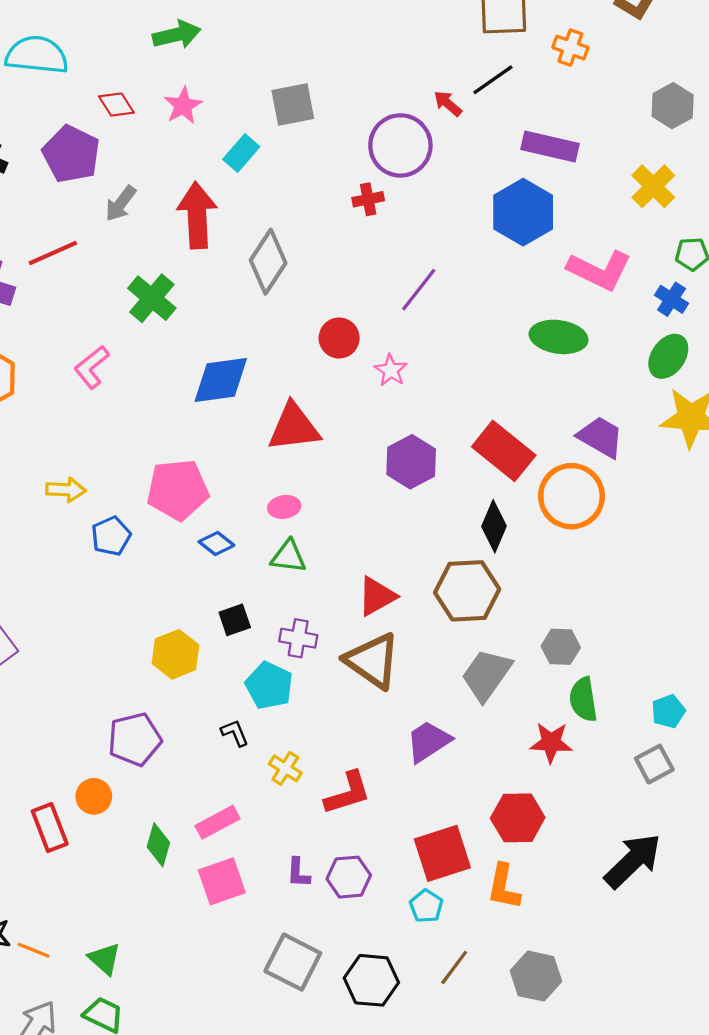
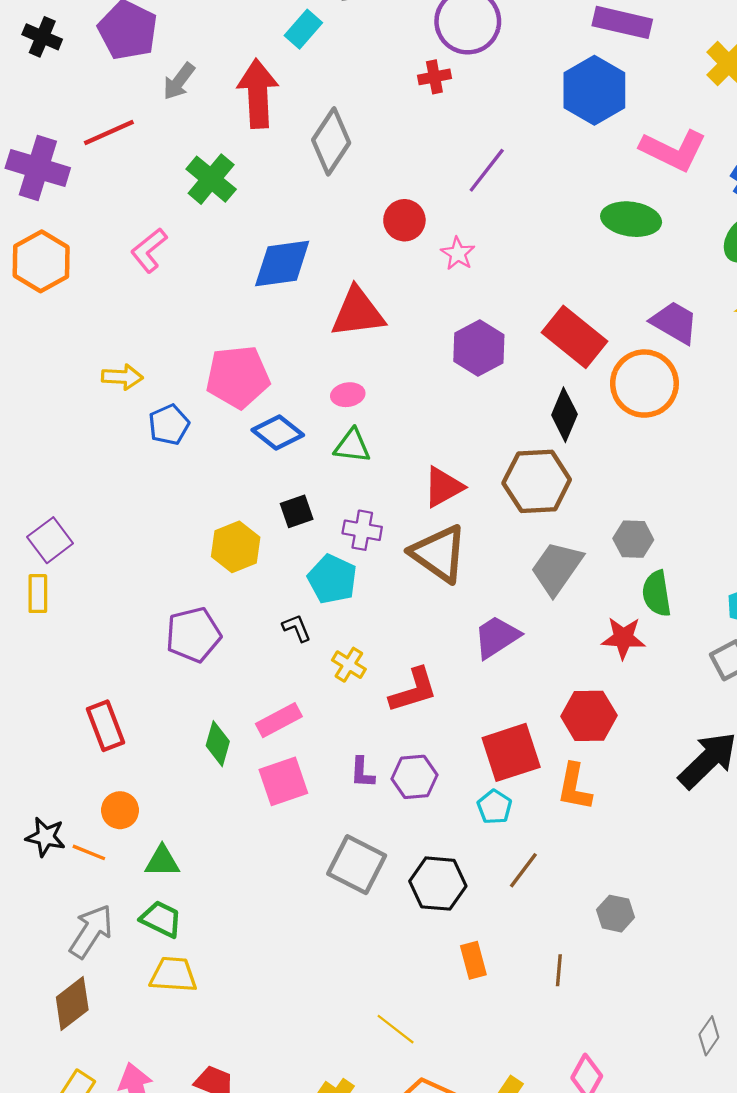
blue diamond: (216, 544) -> (278, 432), size x1.4
orange circle: (94, 796) -> (120, 810), moved
green triangle: (105, 959) -> (162, 861), turned -42
gray hexagon: (536, 976) -> (616, 914), moved, size x0.7

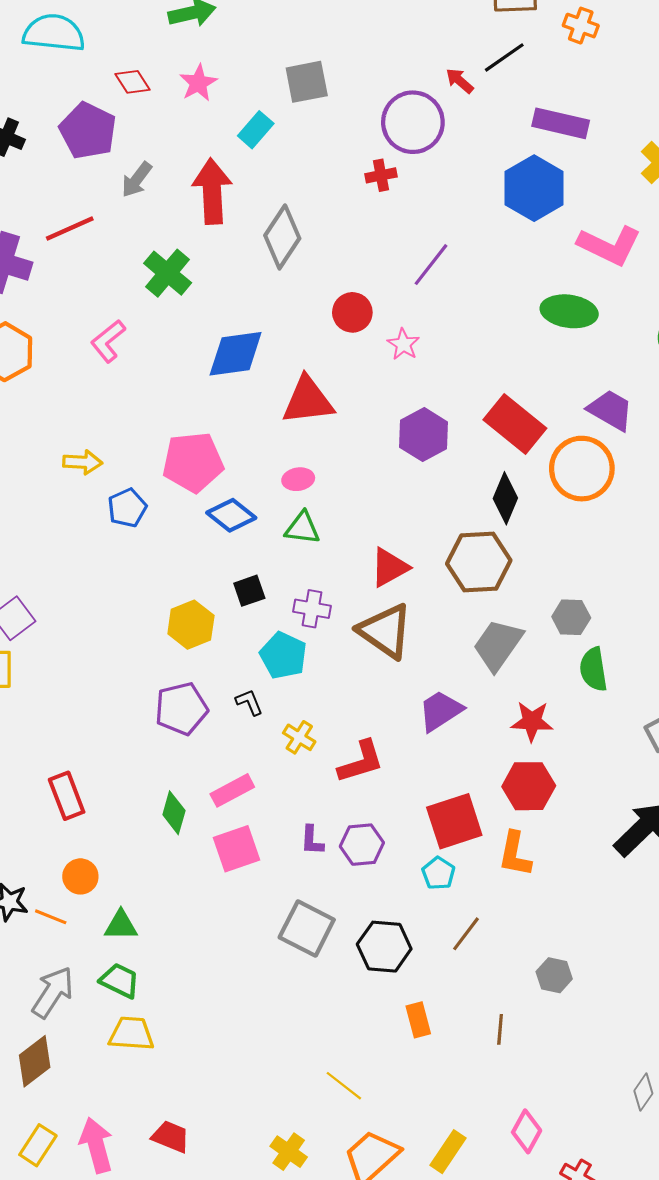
purple pentagon: (193, 635) -> (181, 709), moved
red star: (623, 638) -> (532, 721), moved

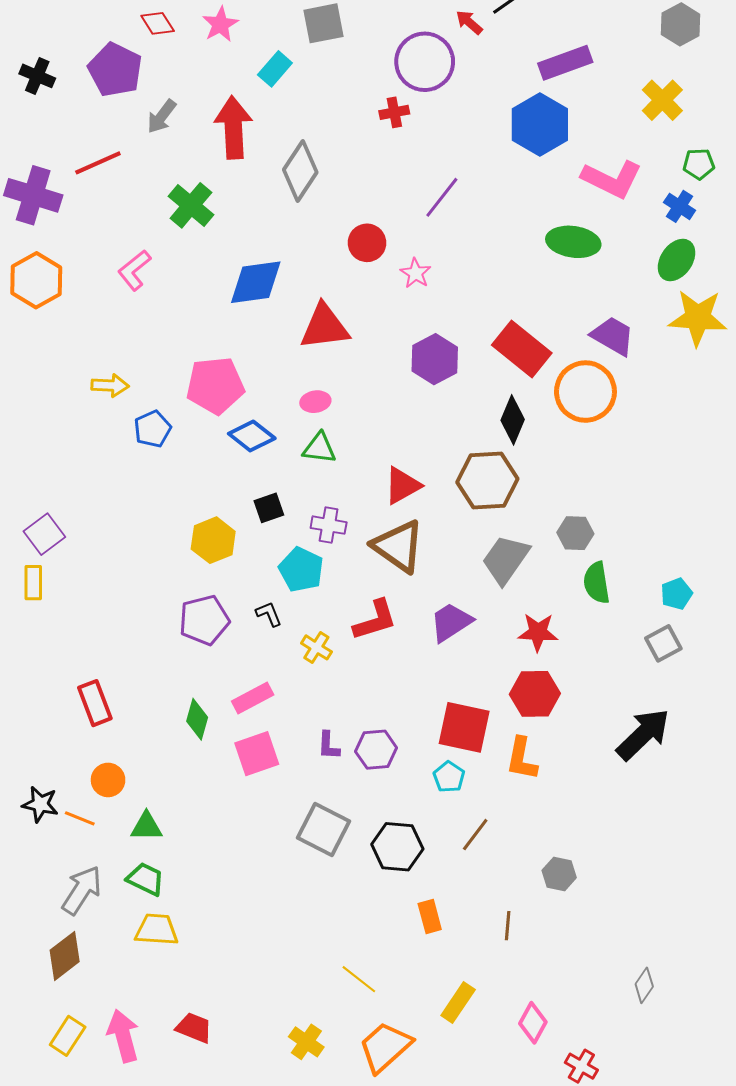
purple rectangle: (561, 123) -> (565, 63), turned -33
red L-shape: (361, 762) -> (375, 620), moved
red square: (454, 821) -> (464, 727), turned 30
yellow rectangle: (448, 1152) -> (458, 1002), moved

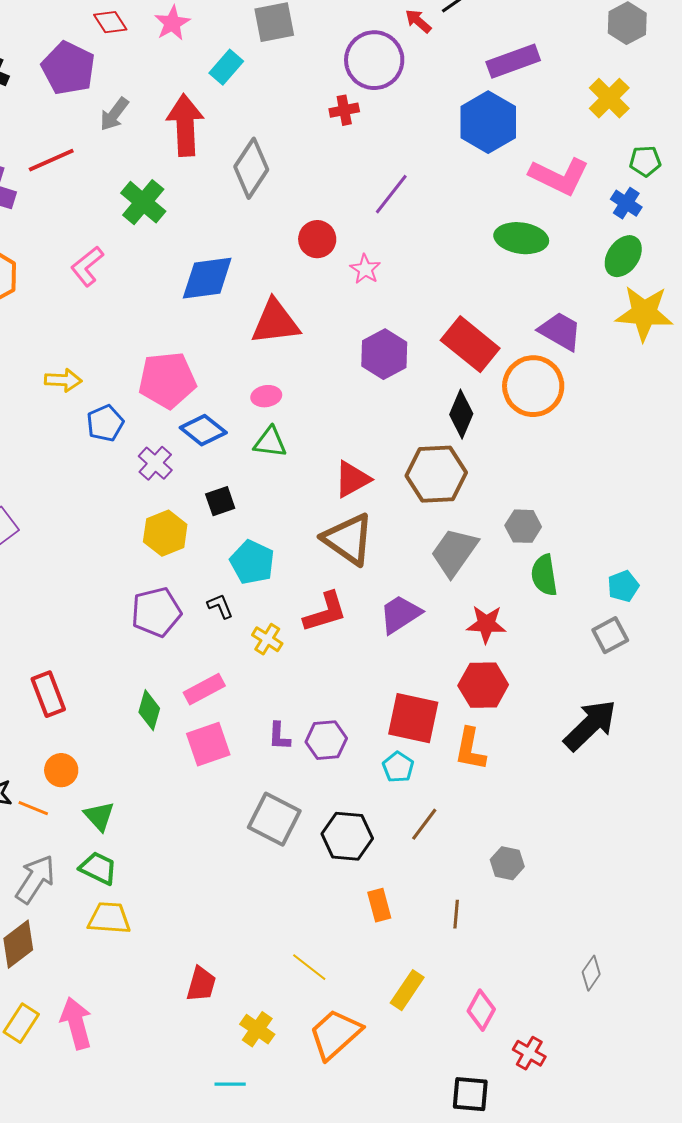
purple cross: (329, 525) -> (155, 463), moved, turned 32
green triangle: (146, 826) -> (99, 816), turned 48
red trapezoid: (194, 1028) -> (201, 984), moved, turned 84

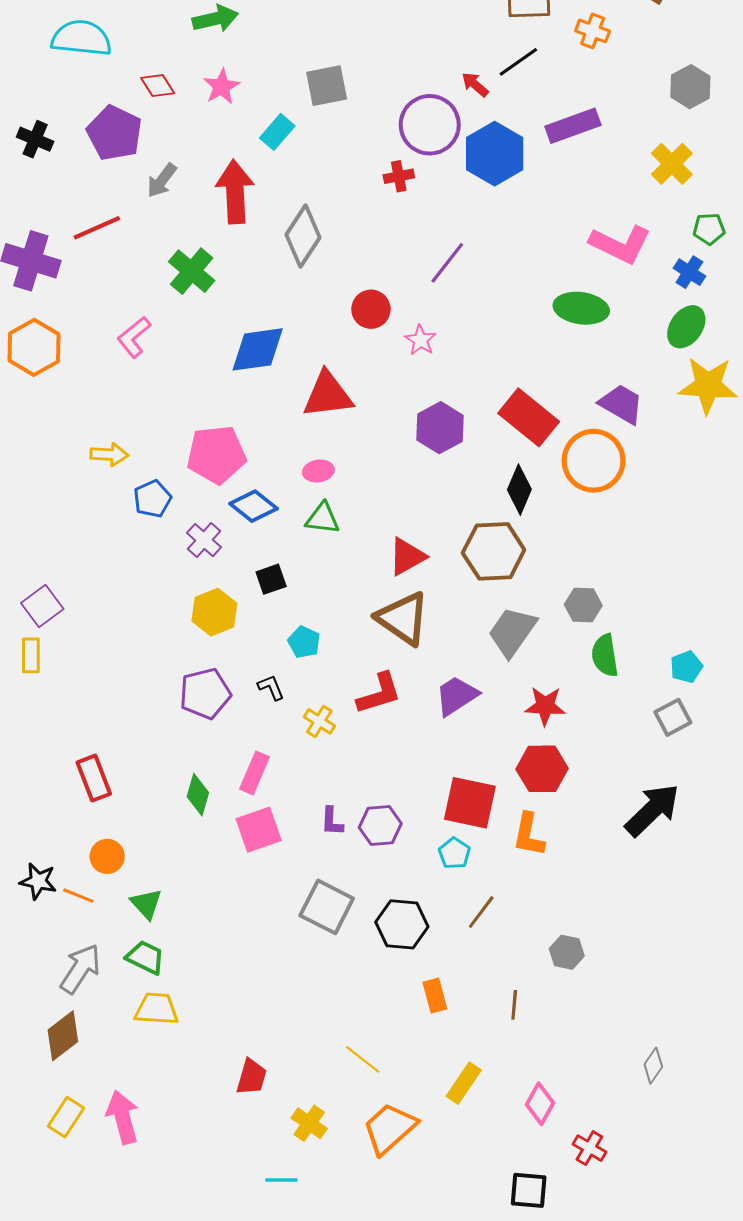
blue hexagon: (488, 122) -> (495, 154), moved
cyan pentagon: (252, 562) -> (304, 642), size x0.7
pink rectangle: (204, 689) -> (255, 773), turned -39

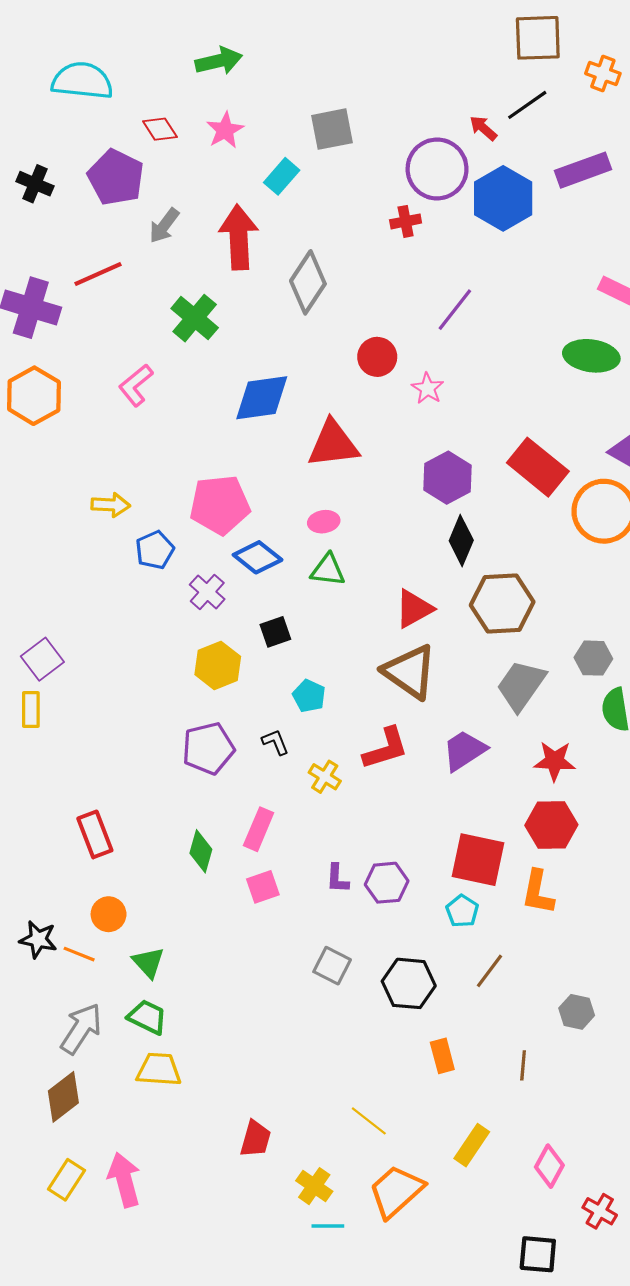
black diamond: (519, 490) -> (461, 541), moved
pink square: (259, 830) -> (263, 887), size x0.7
gray square: (327, 907) -> (332, 966), size x0.7
cyan line: (281, 1180) -> (328, 1226), moved

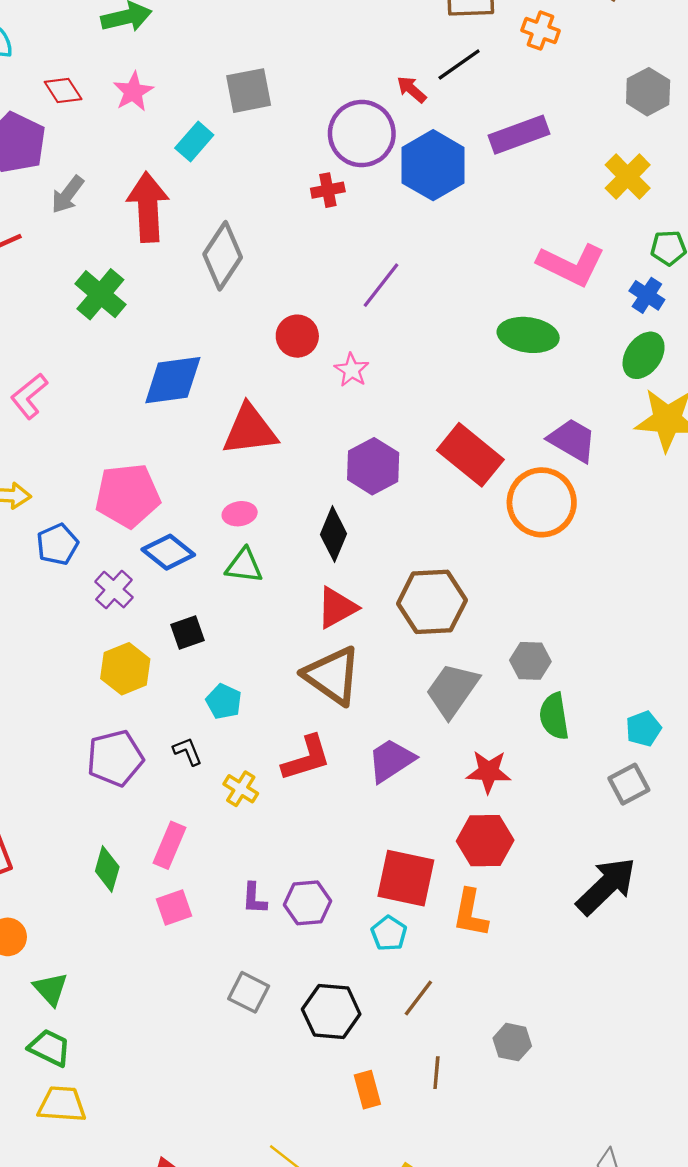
pink L-shape: (136, 385) -> (29, 396), moved
black diamond: (461, 541) -> (333, 534), moved
brown line: (523, 1065) -> (436, 1073), moved

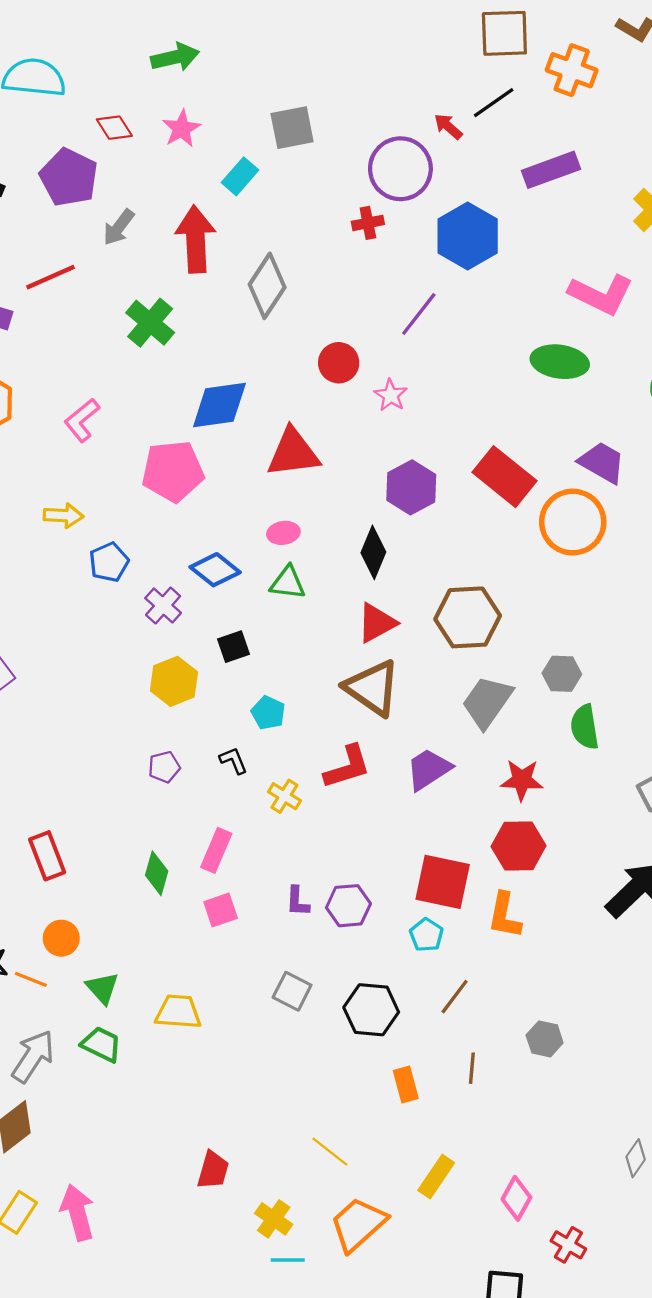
orange cross: (541, 31) -> (572, 70), size x1.4
blue hexagon: (433, 165) -> (468, 236), moved
pink pentagon: (128, 496) -> (173, 471), moved
purple pentagon: (115, 758) -> (164, 767), size x0.6
yellow trapezoid: (62, 1104) -> (178, 1012), moved

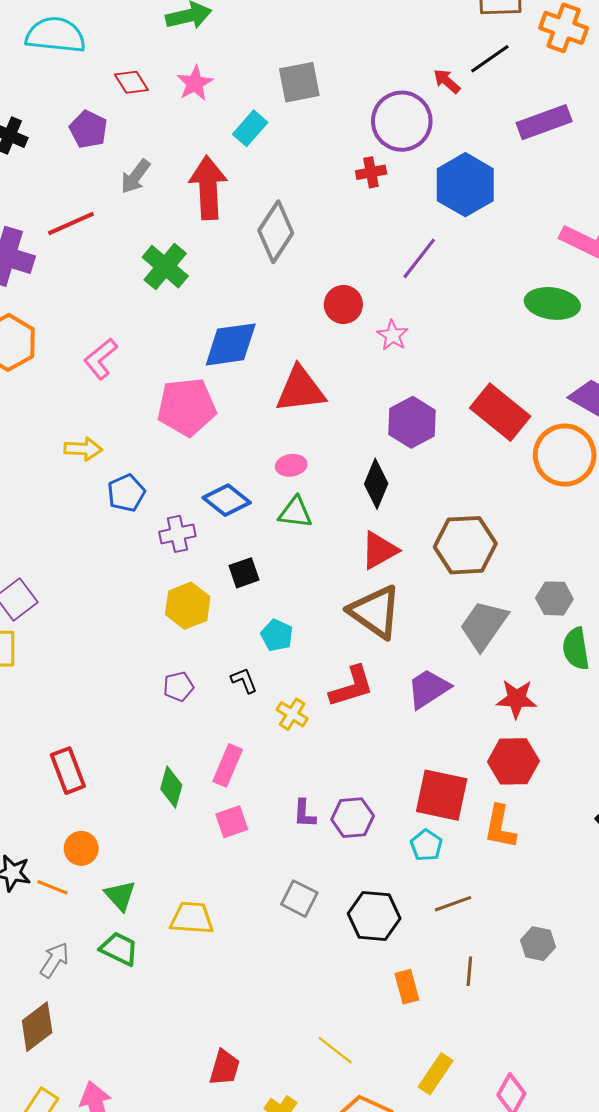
purple pentagon: (69, 177) -> (88, 129), size x0.7
purple cross: (163, 605) -> (177, 534), turned 36
brown line: (455, 997) -> (453, 904), turned 33
gray arrow: (33, 1056) -> (55, 960), size x0.7

